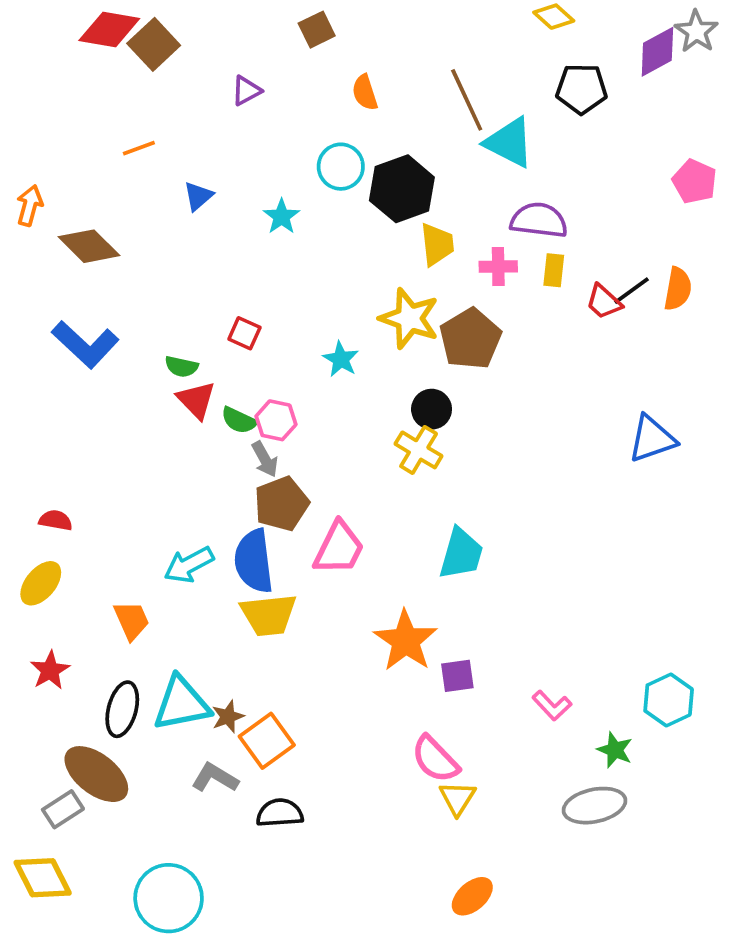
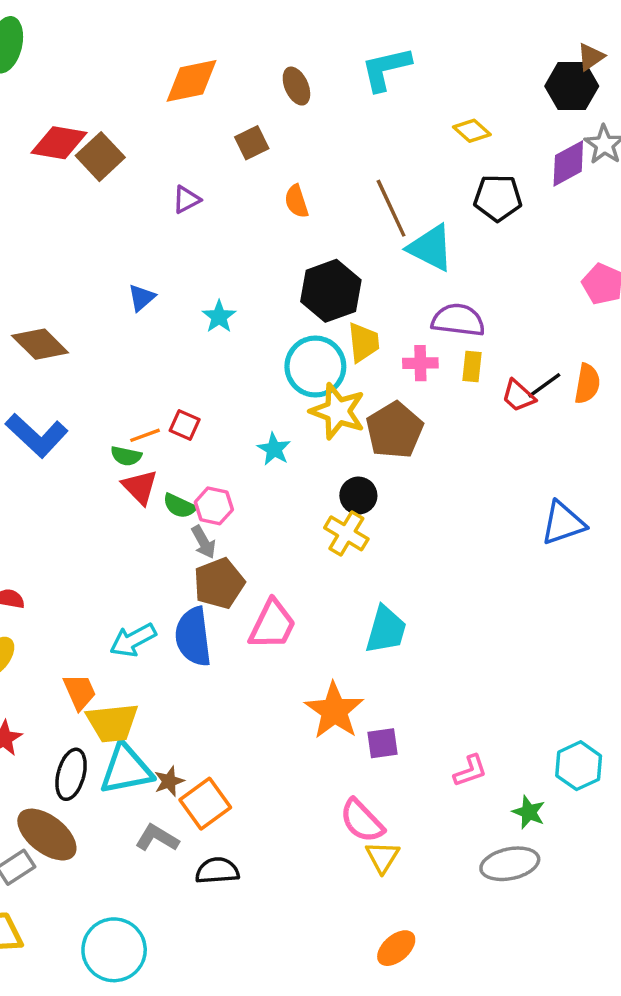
orange line: (139, 148) -> (145, 435), moved
cyan circle: (341, 167) -> (315, 367), moved, size x1.4
yellow trapezoid: (269, 615) -> (112, 723), moved
pink L-shape: (552, 706) -> (470, 771), turned -66

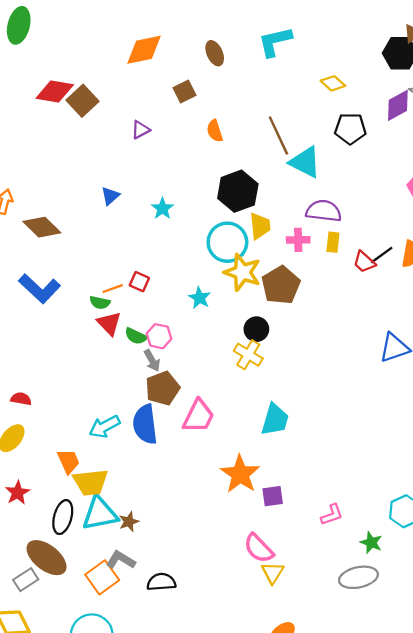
orange square: (205, 804) -> (102, 577), moved

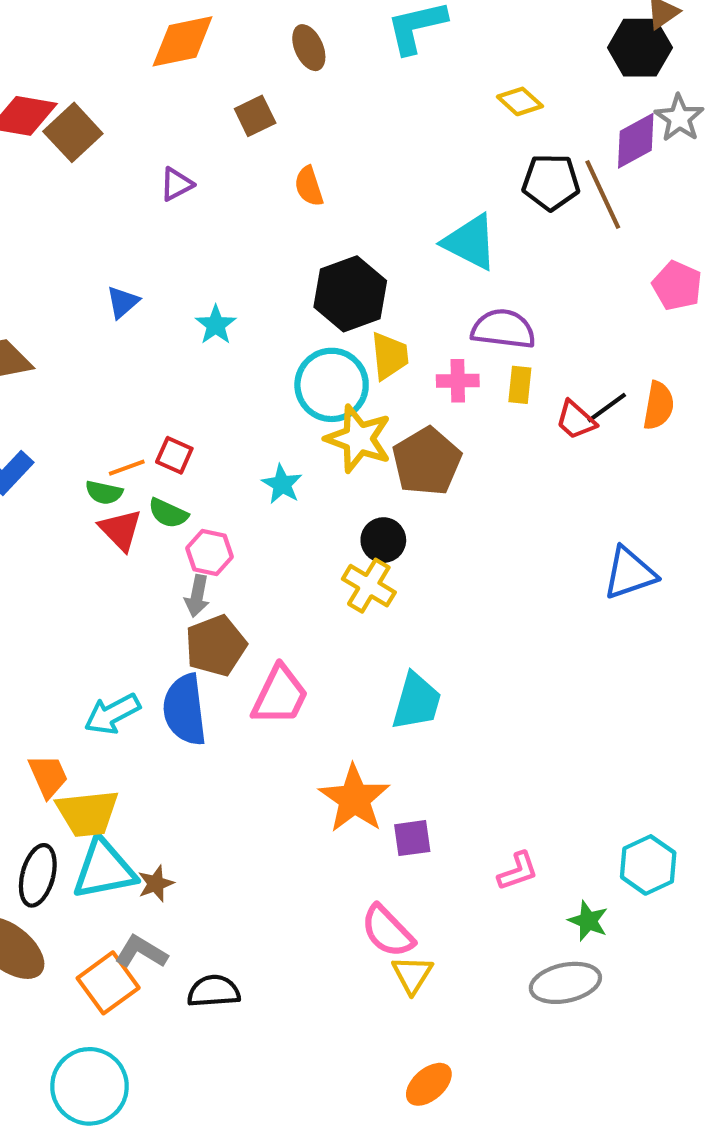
brown line: (278, 136) -> (603, 195), moved
green semicircle: (136, 336) -> (168, 513), moved
gray arrow: (152, 360) -> (197, 596), turned 40

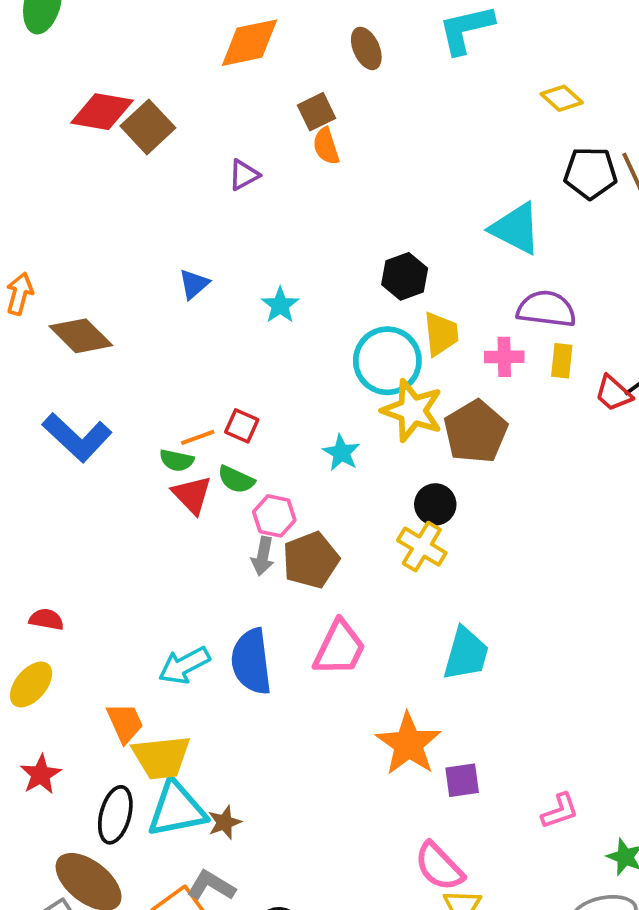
orange semicircle: (309, 186) -> (326, 146), moved
black hexagon: (350, 294) -> (405, 276), size x0.7
brown pentagon: (216, 646) -> (311, 560), moved

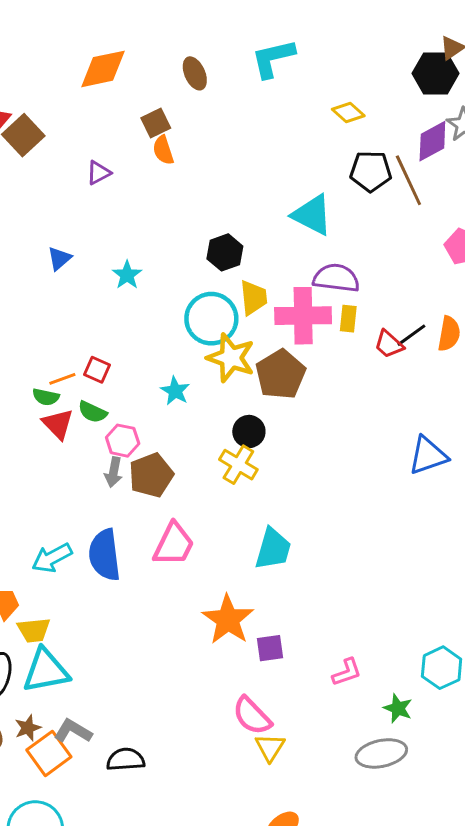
pink cross: (504, 357) -> (303, 316), size x1.8
yellow trapezoid: (161, 757) -> (34, 630), size x0.7
brown star: (225, 822) -> (28, 728), moved

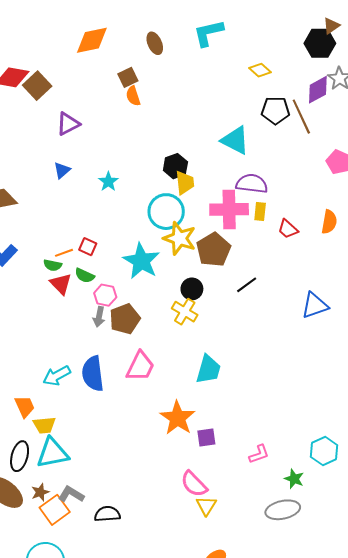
purple triangle: (98, 173) -> (68, 124), moved, size x1.4
yellow trapezoid: (253, 298) -> (185, 183), moved
black line: (411, 335) -> (247, 285), moved
cyan star: (175, 391) -> (141, 261), size x1.8

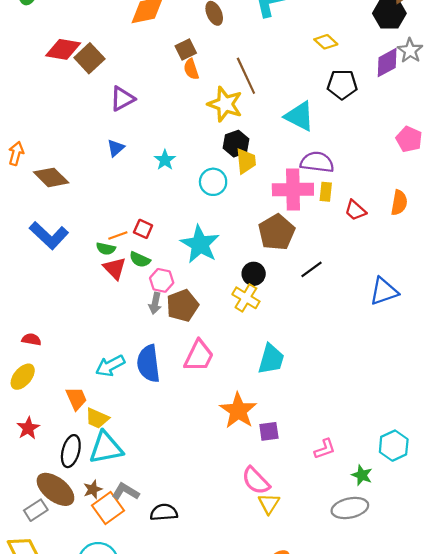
brown line: (301, 117) -> (246, 76), moved
cyan circle: (166, 212) -> (213, 182), moved, size x0.7
yellow star: (180, 238) -> (225, 104), moved
yellow trapezoid: (44, 425) -> (97, 418), turned 30

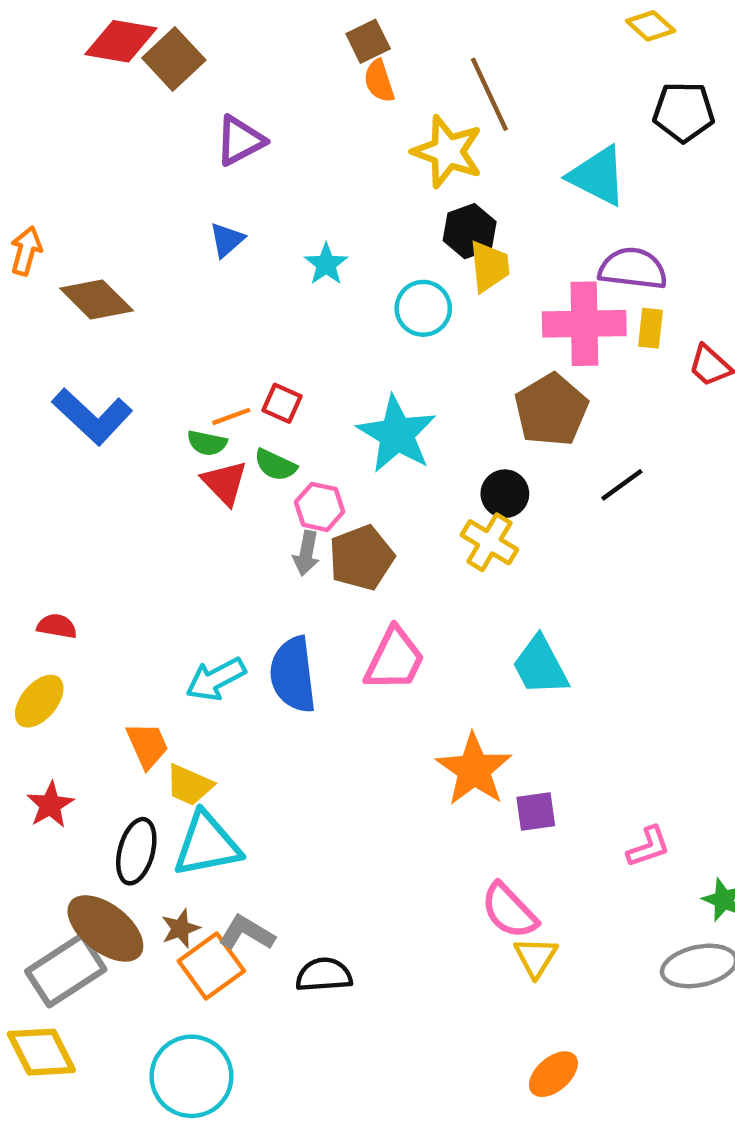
cyan trapezoid: (271, 359) -> (540, 666), turned 136
gray rectangle: (36, 510) -> (66, 970), size x1.6

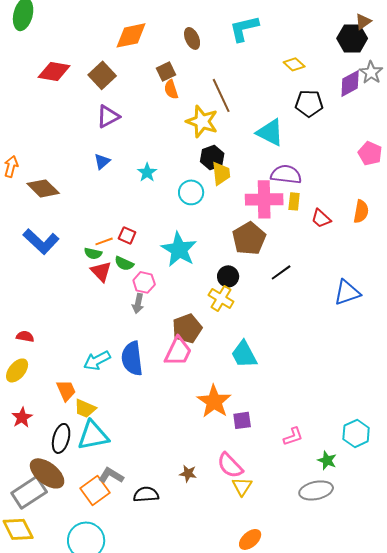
brown square: (174, 59) -> (102, 75), moved
brown pentagon: (361, 558) -> (187, 328), moved
brown star: (180, 928) -> (188, 473), moved, turned 30

